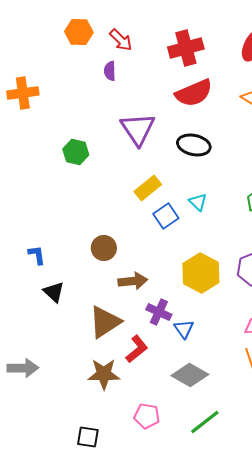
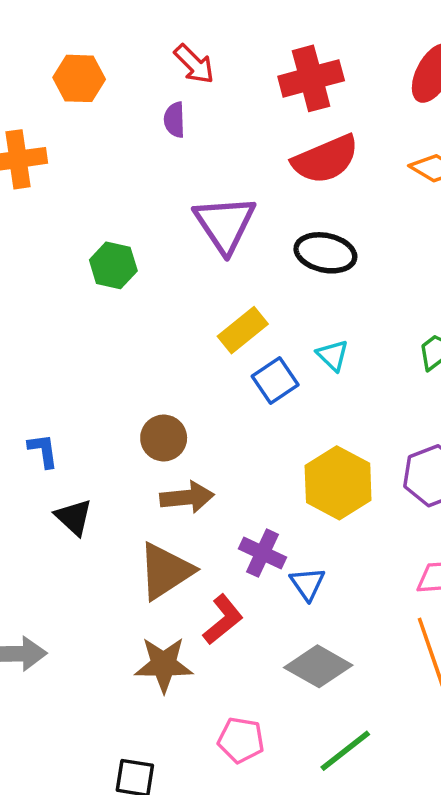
orange hexagon: (79, 32) -> (79, 78), moved
brown arrow: (133, 281) -> (187, 497), moved

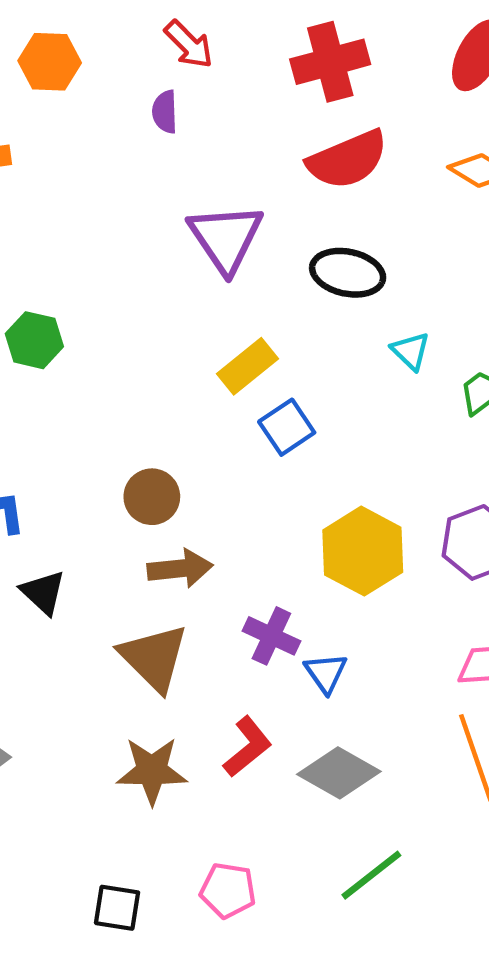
green hexagon: (113, 265) -> (34, 340), moved
cyan triangle: (333, 355) -> (411, 351), moved
brown triangle: (165, 571) -> (154, 658), turned -42
red L-shape: (223, 620) -> (248, 747), moved
pink pentagon: (241, 740) -> (228, 890), moved

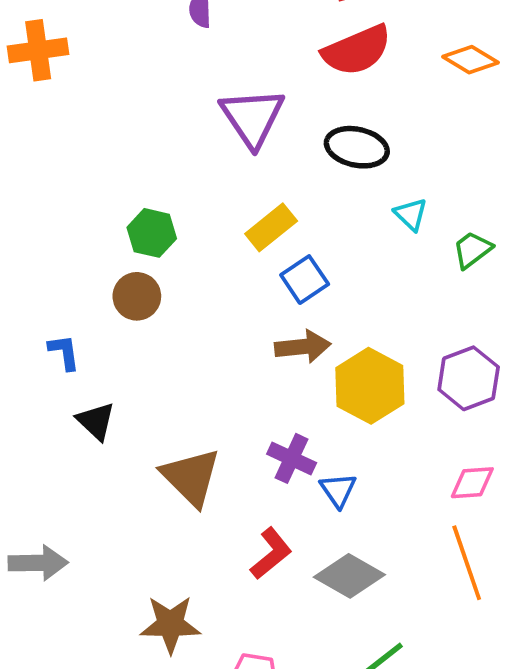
green hexagon: (34, 340) -> (152, 233), moved
brown circle: (152, 497) -> (137, 296), moved
brown arrow: (180, 568) -> (303, 347), moved
brown star: (152, 771) -> (170, 624), moved

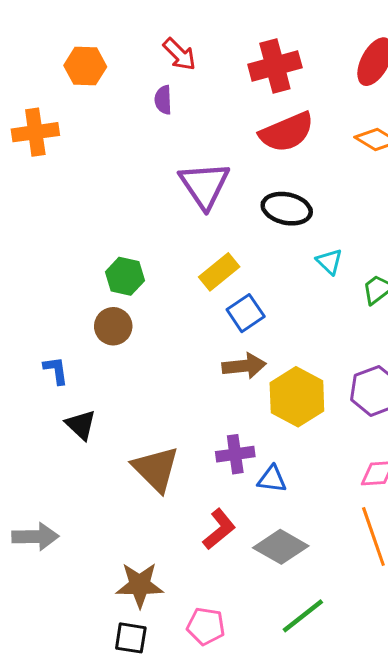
purple cross: (292, 458) -> (235, 454), turned -33
blue triangle: (338, 490) -> (272, 479), turned -48

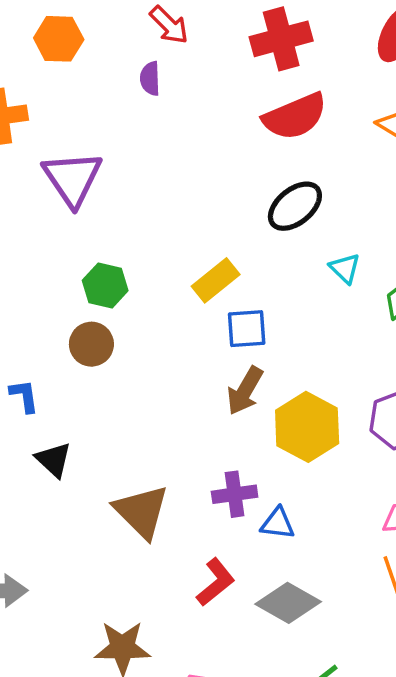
purple triangle: (204, 185) -> (72, 179), moved
black ellipse: (287, 209) -> (295, 206), turned -51
blue square: (246, 313) -> (247, 329), turned 30
brown arrow: (244, 366) -> (245, 391), turned 126

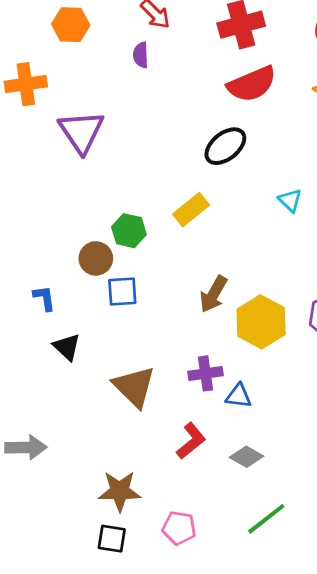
black ellipse: (295, 206) -> (225, 146), moved
green hexagon: (105, 285) -> (129, 231), moved
blue square: (247, 329) -> (122, 291), moved
gray diamond: (288, 603) -> (246, 457), size x0.7

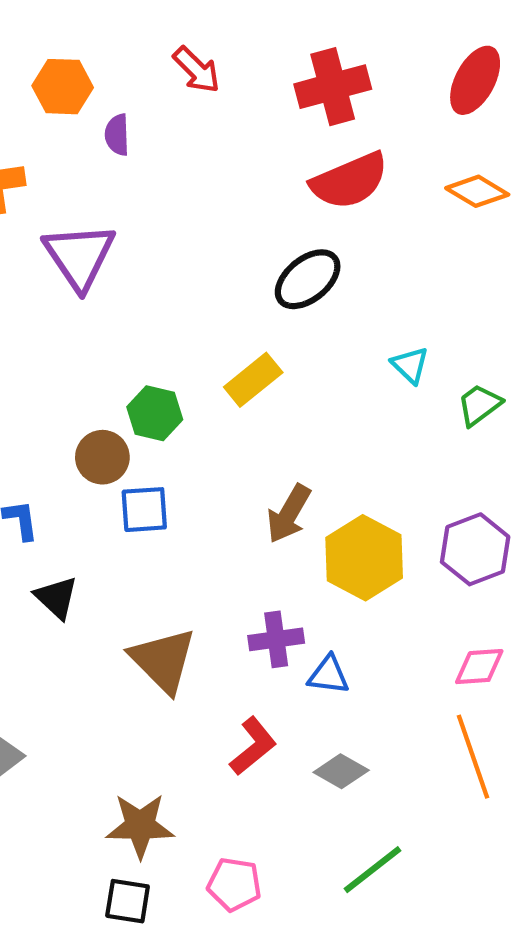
purple semicircle: (141, 55) -> (117, 135), moved

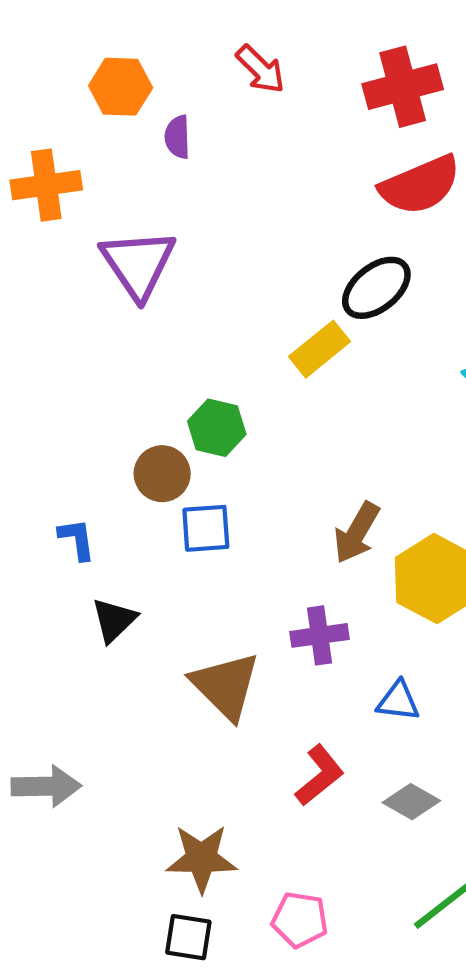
yellow rectangle: (253, 380) -> (320, 349), moved
black triangle: (56, 597) -> (114, 620), turned 33
purple cross: (276, 639) -> (320, 635), moved

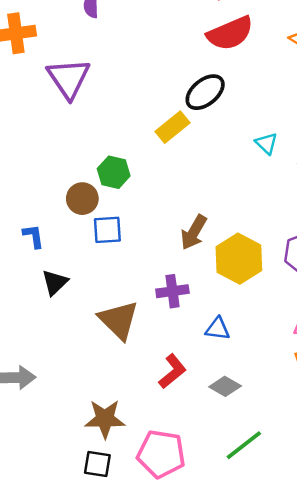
pink pentagon: (300, 920) -> (161, 454), size x1.5

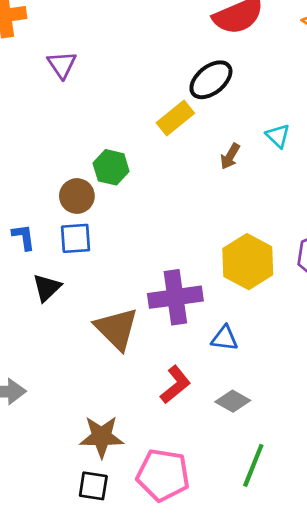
purple triangle: (69, 78) -> (62, 65), size x0.6
blue square: (107, 230) -> (76, 238), moved
brown arrow: (194, 232) -> (230, 156), moved, size x0.7
purple cross: (172, 291) -> (175, 297), size x1.5
green line: (244, 445) -> (253, 465), turned -30

